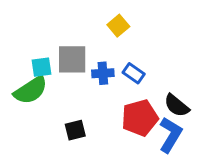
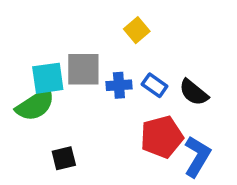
cyan square: (41, 67) -> (48, 78), size x1.4
black semicircle: (177, 106) -> (194, 92), moved
black square: (75, 130) -> (64, 158), moved

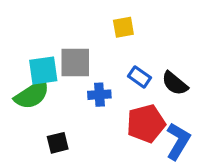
yellow square: (137, 30) -> (123, 27), turned 30
blue cross: (119, 85) -> (99, 95), moved

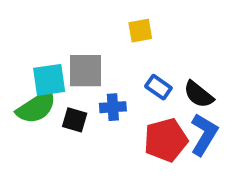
blue L-shape: (178, 141) -> (204, 134), moved
black square: (58, 143) -> (75, 120), moved, turned 30

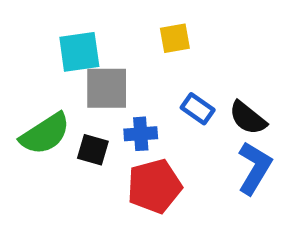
cyan square: (49, 80) -> (79, 52), moved
red pentagon: (166, 140) -> (154, 186), moved

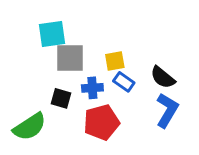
yellow square: (175, 38) -> (115, 61), moved
blue rectangle: (198, 109) -> (124, 82), moved
green semicircle: (45, 134) -> (30, 127), moved

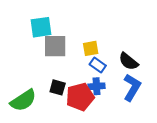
blue cross: (92, 88) -> (97, 86), moved
black square: (61, 98) -> (58, 87), moved

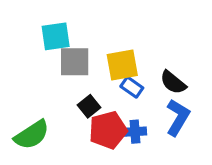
yellow square: (91, 48) -> (122, 65), size x1.5
blue cross: (97, 86) -> (135, 132), moved
black square: (58, 87) -> (89, 106), moved, turned 35

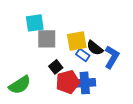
black semicircle: (173, 82) -> (95, 48), moved
blue L-shape: (178, 117) -> (112, 57), moved
blue cross: (135, 132) -> (85, 83), size x1.5

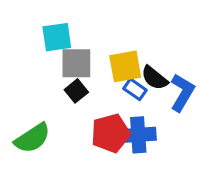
black square: (56, 67) -> (76, 91), moved

